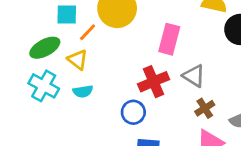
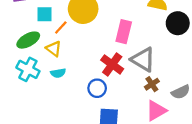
gray triangle: (194, 76) -> (143, 59), size x1.4
red cross: (154, 82) -> (112, 64), turned -30

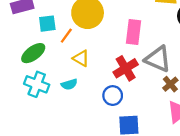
yellow triangle: (54, 49) -> (81, 58), moved
red cross: (112, 64) -> (126, 68), turned 30

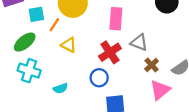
gray triangle: (158, 59) -> (139, 42), size x0.7
cyan semicircle: (69, 84) -> (60, 88), moved

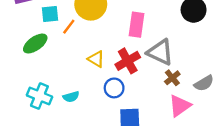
gray triangle: (139, 42) -> (160, 52), size x1.4
yellow triangle: (69, 45) -> (96, 59), moved
cyan cross: (29, 71) -> (39, 96), moved

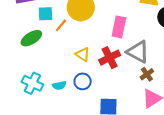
blue circle: (114, 88) -> (83, 81), moved

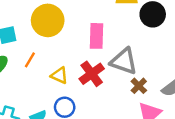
orange line: (61, 25) -> (30, 60), moved

